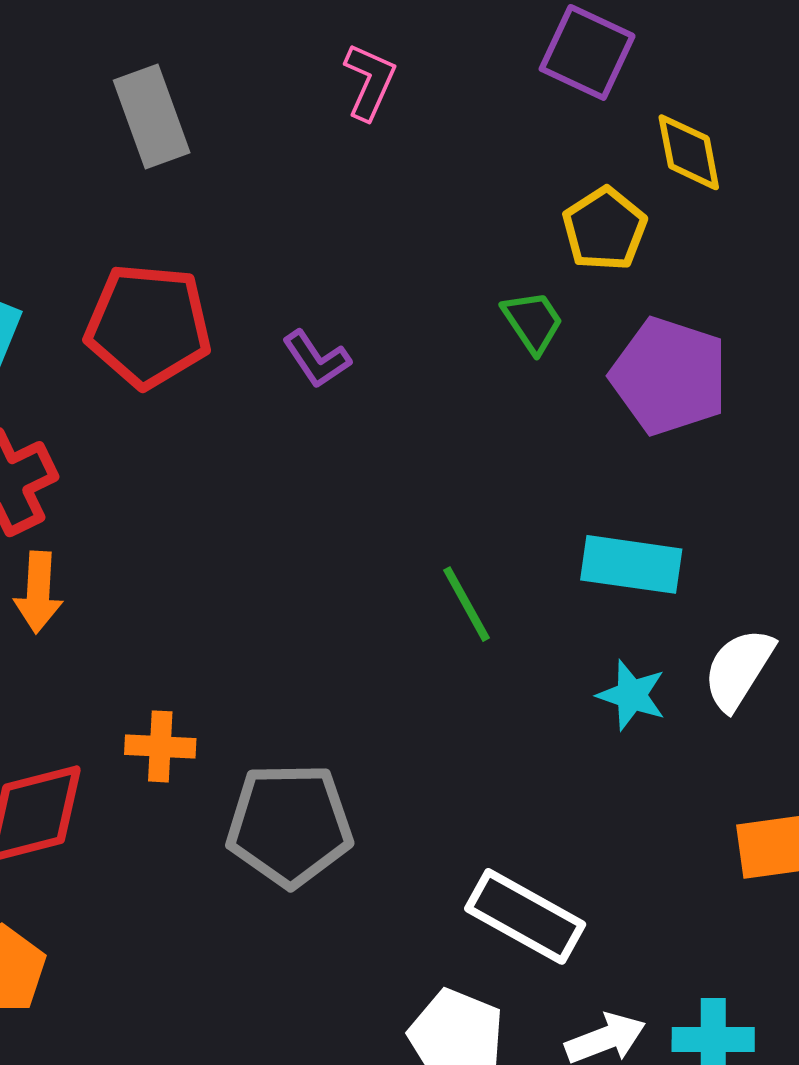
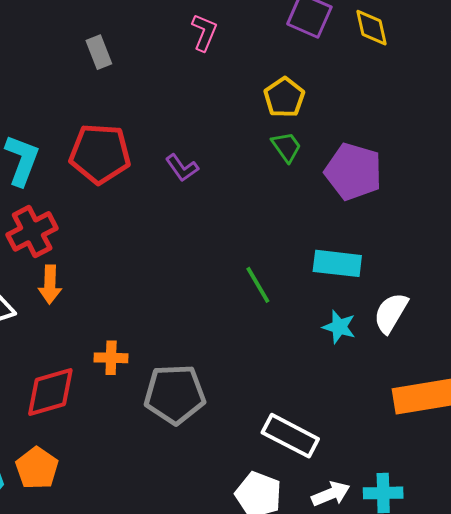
gray rectangle: (152, 117) -> (99, 52), size x0.7
yellow diamond: (689, 152) -> (372, 28), moved
yellow pentagon: (605, 229) -> (284, 97), moved

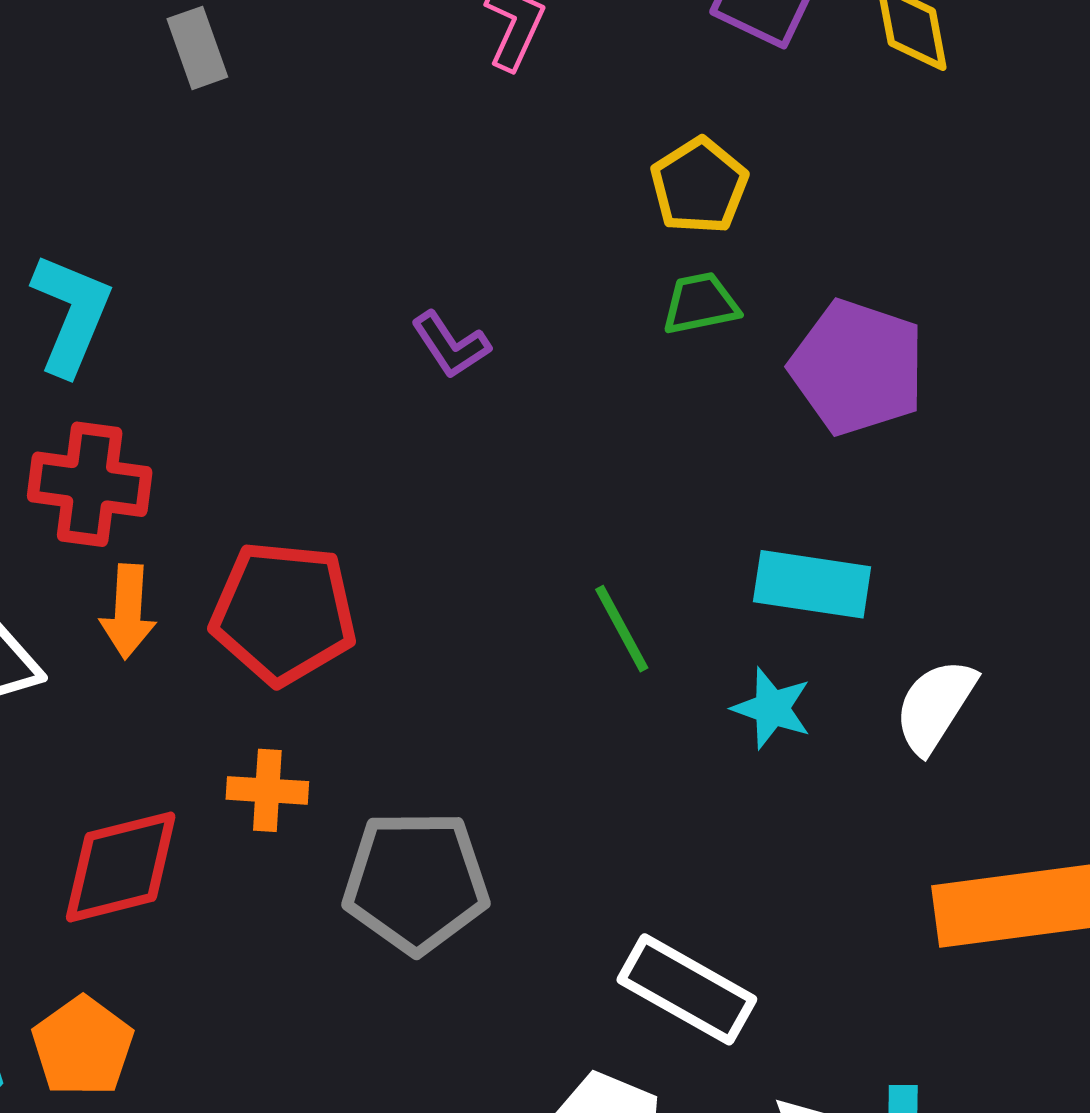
gray rectangle: (99, 52) -> (197, 48), moved
green trapezoid: (286, 147) -> (700, 303), turned -68
red pentagon: (100, 154) -> (284, 613), moved
red cross: (32, 231) -> (90, 484), turned 33
cyan star: (339, 327) -> (772, 708), moved

